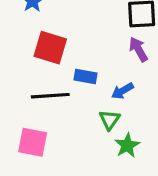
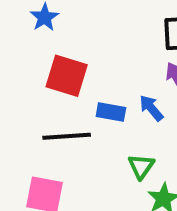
blue arrow: (122, 91) -> (151, 108), moved, turned 80

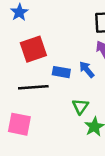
red square: (67, 76) -> (33, 49), turned -36

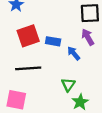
blue rectangle: (61, 72) -> (53, 41), moved

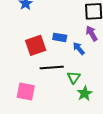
red square: (28, 36) -> (36, 45), moved
black line: (28, 68) -> (52, 67), moved

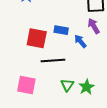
red square: (36, 45) -> (37, 38), turned 30
green triangle: (74, 77) -> (67, 85), moved

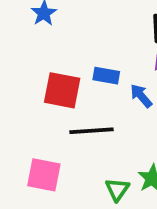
green triangle: (67, 85) -> (117, 189), moved

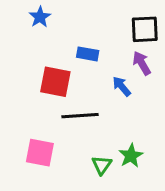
blue rectangle: (106, 76) -> (88, 54), moved

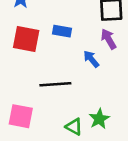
red square: (55, 82) -> (26, 39), moved
green triangle: (102, 165) -> (74, 127), turned -36

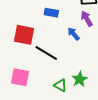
red square: (26, 39) -> (24, 35), moved
black line: (55, 84) -> (46, 53), turned 35

